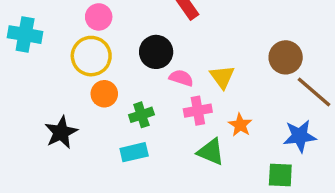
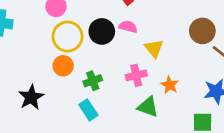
yellow circle: (91, 56) -> (68, 37), moved
pink semicircle: (181, 78) -> (128, 27), moved
cyan rectangle: (134, 152) -> (88, 110), turned 72

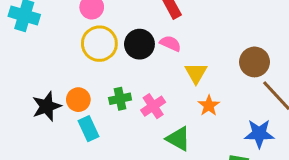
orange circle: (63, 66) -> (78, 100), moved
pink cross: (136, 75) -> (153, 106), moved, turned -30
orange star: (170, 85) -> (209, 106), moved
cyan rectangle: (88, 110) -> (88, 129), moved

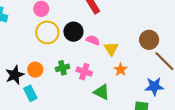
pink semicircle: (170, 43) -> (93, 40), moved
pink cross: (153, 106) -> (84, 72), turned -35
cyan rectangle: (88, 129) -> (30, 93), moved

